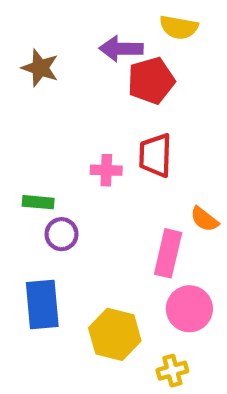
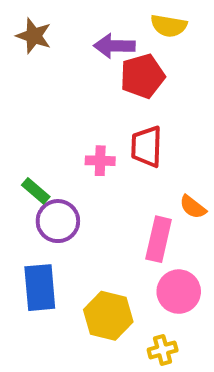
brown star: (40, 68) -> (34, 36), moved
green rectangle: (38, 202) -> (36, 191), turned 36
purple circle: (61, 234) -> (58, 221), size x1.4

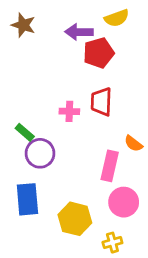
yellow semicircle: (169, 26) -> (117, 18), turned -30

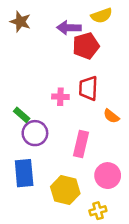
orange semicircle: (133, 144) -> (111, 116), moved
pink rectangle: (110, 166) -> (81, 144), moved

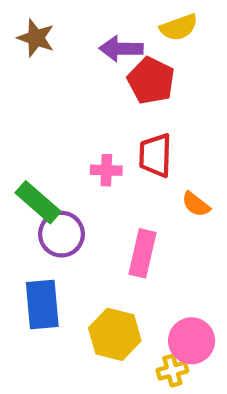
red pentagon: (86, 46) -> (151, 81), turned -30
green rectangle: (22, 115) -> (38, 202), size x1.5
pink circle: (108, 176) -> (192, 341), moved

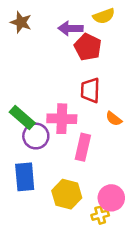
pink cross: (106, 170) -> (62, 119), moved, size x1.6

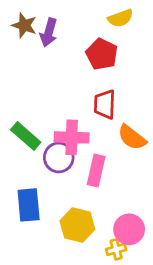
purple arrow: (70, 28) -> (49, 33), moved, turned -75
orange semicircle: (114, 119) -> (132, 137), size x1.5
purple circle: (36, 136) -> (59, 158), moved

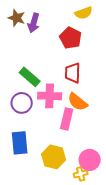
green rectangle: (26, 136) -> (30, 77), moved
orange semicircle: (132, 137) -> (78, 102), moved
purple circle: (59, 158) -> (22, 103), moved

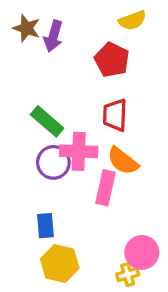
purple circle: (22, 103) -> (53, 162), moved
blue rectangle: (20, 143) -> (45, 226), moved, size x0.7
yellow hexagon: (54, 157) -> (60, 264), moved

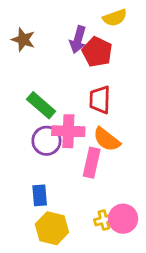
brown star: (27, 28) -> (23, 40), moved
purple arrow: (53, 36) -> (78, 40), moved
yellow cross: (128, 275) -> (104, 220), moved

